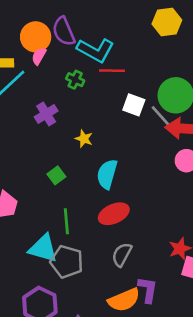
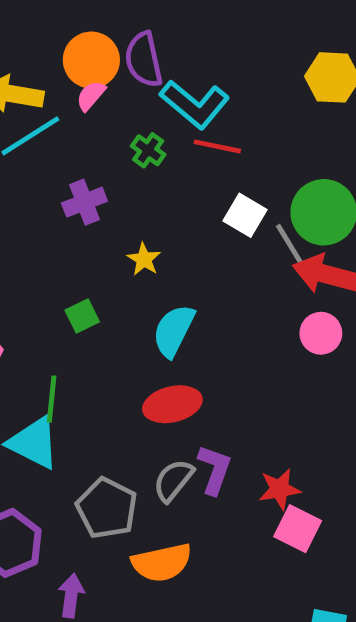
green line: (66, 221) -> (52, 399), moved
gray pentagon: (67, 262) -> (107, 508), moved
purple L-shape: (148, 290) -> (215, 470), moved

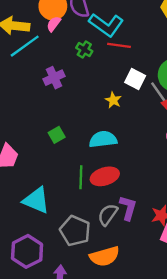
yellow star: (144, 259) -> (113, 100), moved
cyan semicircle: (174, 331) -> (103, 139), turned 60
green line: (52, 399) -> (81, 177), moved

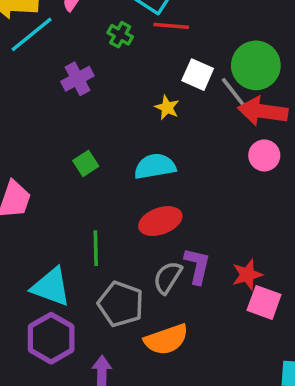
green line: (81, 177) -> (96, 248), moved
cyan triangle: (36, 200) -> (51, 287), moved

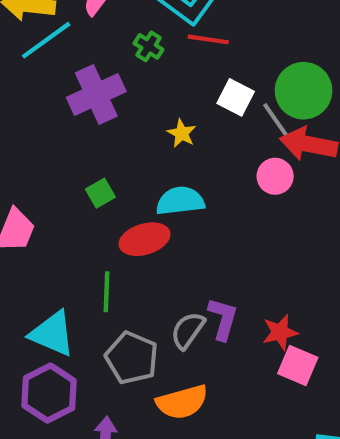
purple cross: (77, 79) -> (96, 95), size x1.5
yellow star: (167, 107) -> (182, 133), moved
pink circle: (264, 155) -> (275, 176), moved
red ellipse: (160, 221) -> (145, 239), moved

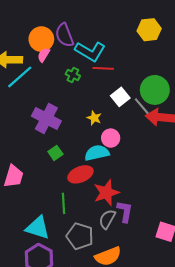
purple cross: (96, 95) -> (46, 118), moved, turned -32
white square: (236, 97) -> (120, 97), turned 30
pink circle: (275, 176) -> (111, 138), moved
red star: (280, 332) -> (106, 193), moved, size x1.4

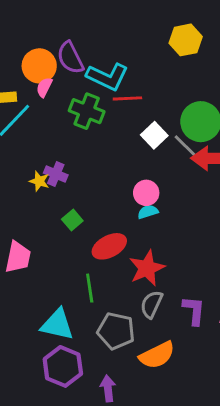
green cross: (73, 75) -> (87, 111), size x1.6
purple cross: (46, 118) -> (56, 174), size x0.6
yellow star: (94, 118) -> (39, 181), moved
cyan semicircle: (97, 153) -> (148, 212), moved, size x0.6
purple L-shape: (125, 211) -> (194, 311), moved

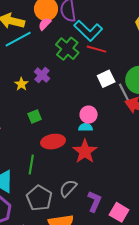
purple cross: (56, 174) -> (42, 75), moved
red star: (147, 268) -> (85, 151), moved, turned -30

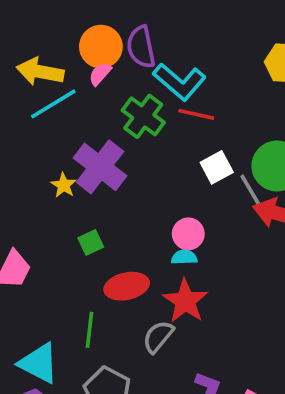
purple cross: (42, 75) -> (100, 167), size x1.8
gray semicircle: (68, 188) -> (158, 337), moved

